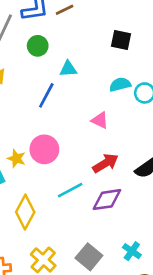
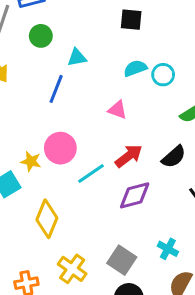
cyan line: (70, 190) -> (91, 173), moved

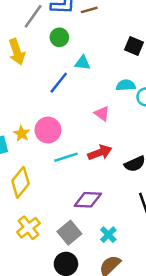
purple diamond: (135, 195) -> (88, 200), moved

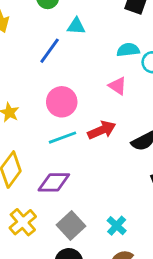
pink triangle: (102, 114) -> (117, 86), moved
pink circle: (48, 130) -> (62, 102), moved
purple diamond: (88, 200) -> (54, 182), moved

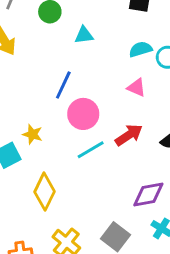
blue line: (50, 51) -> (63, 85), moved
purple diamond: (54, 182) -> (148, 195), moved

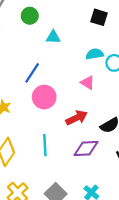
cyan line: (91, 150) -> (45, 145), moved, turned -70
purple diamond: (148, 195) -> (86, 149), moved

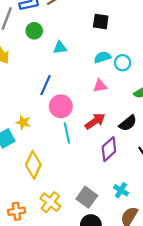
pink triangle: (87, 83) -> (100, 86), turned -32
cyan line: (45, 145) -> (67, 133), moved
purple diamond: (86, 149) -> (109, 149), turned -30

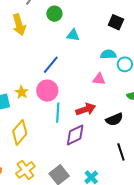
pink circle: (61, 106) -> (47, 91), moved
purple diamond: (109, 149) -> (75, 135), moved

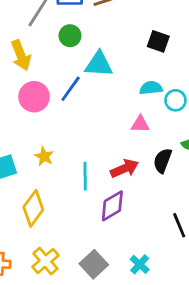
cyan triangle: (73, 35) -> (99, 64), size x1.5
blue line: (51, 65) -> (71, 89), moved
pink circle: (47, 91) -> (34, 97), moved
yellow star: (22, 92) -> (44, 156), moved
black semicircle: (114, 119) -> (163, 161), moved, turned 138

